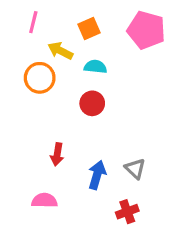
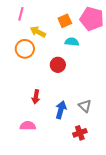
orange square: (89, 28) -> (65, 21), moved
cyan semicircle: (95, 67) -> (72, 42), moved

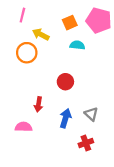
red circle: (58, 65) -> (65, 82), moved
pink semicircle: (28, 126) -> (23, 127), moved

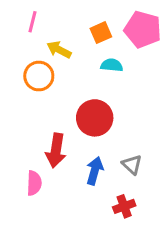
red circle: (65, 82) -> (95, 118), size x1.5
red arrow: (39, 104) -> (56, 150), size x1.5
pink semicircle: (23, 127) -> (34, 183), turned 91

